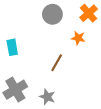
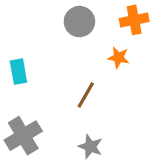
orange cross: (89, 13) -> (134, 20), turned 30
gray star: (47, 97) -> (90, 147), moved

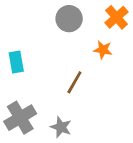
orange cross: (134, 20) -> (116, 17), turned -30
gray star: (90, 147) -> (61, 127), moved

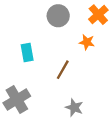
cyan rectangle: (16, 62) -> (27, 52), moved
gray star: (61, 127) -> (74, 108), moved

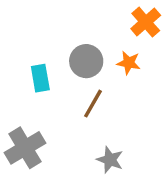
gray circle: (58, 16) -> (86, 61), moved

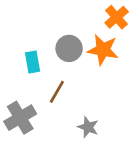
orange star: (129, 63) -> (103, 50), size x1.6
brown line: (93, 104) -> (57, 92), moved

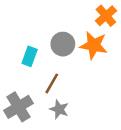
cyan rectangle: (32, 62) -> (30, 56), turned 30
gray star: (88, 127) -> (59, 109), moved

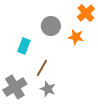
gray circle: (63, 44) -> (51, 26), moved
orange star: (94, 45) -> (76, 37), size x0.7

